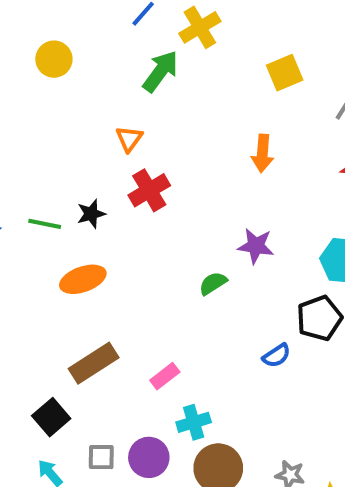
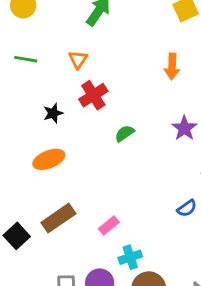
green line: (45, 224) -> (26, 59), moved
purple star: (256, 246) -> (184, 128), moved, turned 30
green semicircle: (213, 283) -> (125, 133), moved
black square: (51, 417) -> (17, 236), moved

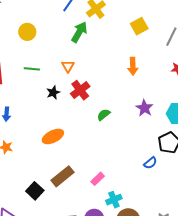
black star: (53, 113) -> (53, 92), moved

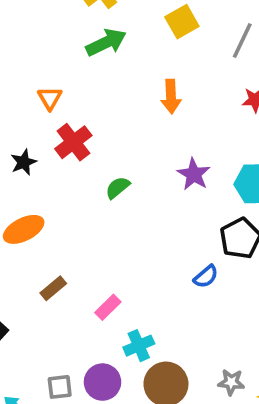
green arrow: (79, 32) -> (106, 42), moved, turned 35
black star: (53, 92) -> (24, 162), moved
brown rectangle: (63, 176) -> (53, 288), moved, size x0.6

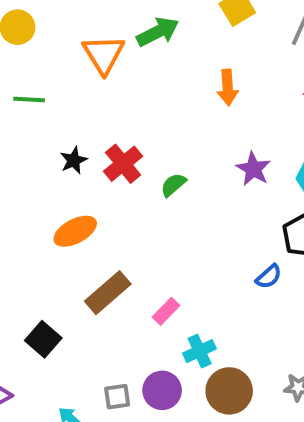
orange triangle: (50, 98) -> (104, 54), moved, size x1.6
red cross: (73, 142) -> (123, 164), moved
brown rectangle: (53, 288) -> (108, 293), size x1.6

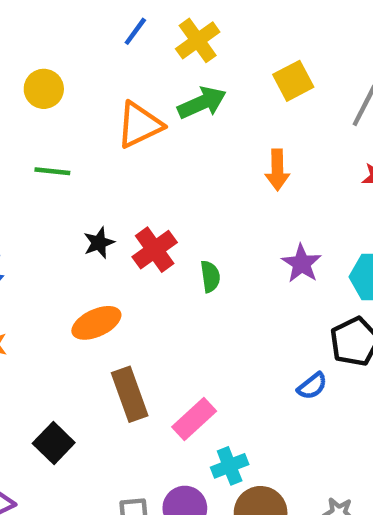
orange triangle: (104, 54) -> (139, 125), turned 33
green semicircle: (173, 185) -> (210, 277), turned 120
brown rectangle: (108, 293) -> (130, 394), turned -72
pink rectangle: (166, 311) -> (194, 419), size x1.4

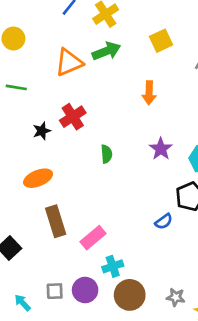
red cross: (155, 250) -> (73, 117), moved

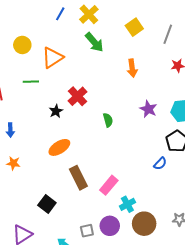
green arrow: (106, 51) -> (94, 42), turned 80
orange triangle: (69, 62) -> (52, 58), moved

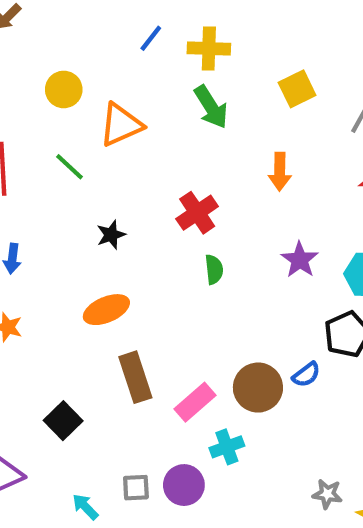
yellow cross: (89, 14) -> (209, 48), turned 36
green line: (31, 82) -> (70, 167), turned 35
red cross: (78, 96) -> (197, 213), moved
brown circle: (144, 224) -> (258, 388), moved

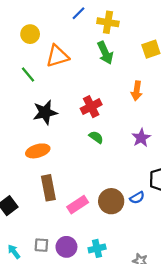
black star: (111, 235) -> (45, 112), size x1.6
green semicircle: (214, 269) -> (96, 137), turned -56
cyan cross: (227, 447) -> (97, 248), moved

